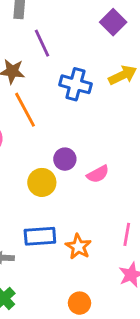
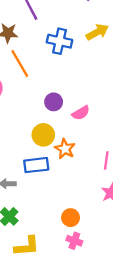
yellow circle: (42, 182) -> (43, 135), moved
orange star: (78, 247) -> (65, 149), moved

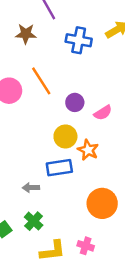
orange line: (20, 63) -> (41, 81), moved
orange circle: (71, 218) -> (102, 203), moved, size x1.6
pink cross: (74, 241) -> (86, 246), moved

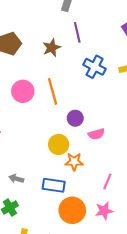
brown star: (26, 34) -> (52, 48), turned 30
orange star: (88, 150) -> (74, 162), turned 30
blue rectangle: (59, 168) -> (54, 185), moved

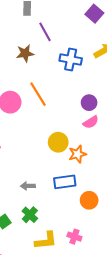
brown star: (52, 48) -> (25, 53), turned 30
purple circle: (75, 118) -> (89, 103), moved
orange circle: (72, 210) -> (89, 200), size x0.7

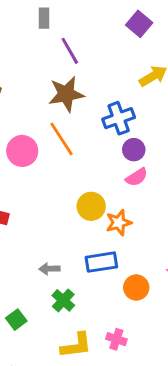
brown star: (25, 53) -> (66, 94), moved, size x1.4
blue cross: (71, 59) -> (119, 118), moved, turned -30
green cross: (30, 215) -> (63, 300), moved

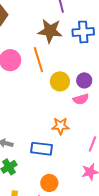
blue cross: (119, 118) -> (83, 32), moved
yellow circle: (91, 206) -> (60, 81), moved
orange circle: (136, 287) -> (49, 183), moved

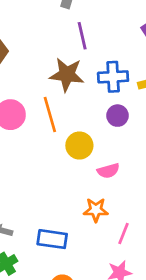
purple circle: (84, 80) -> (117, 116), moved
orange star: (60, 126) -> (96, 210), moved

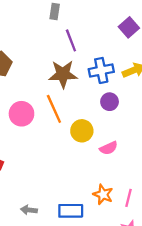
orange star: (96, 210) -> (103, 194), moved, turned 30

